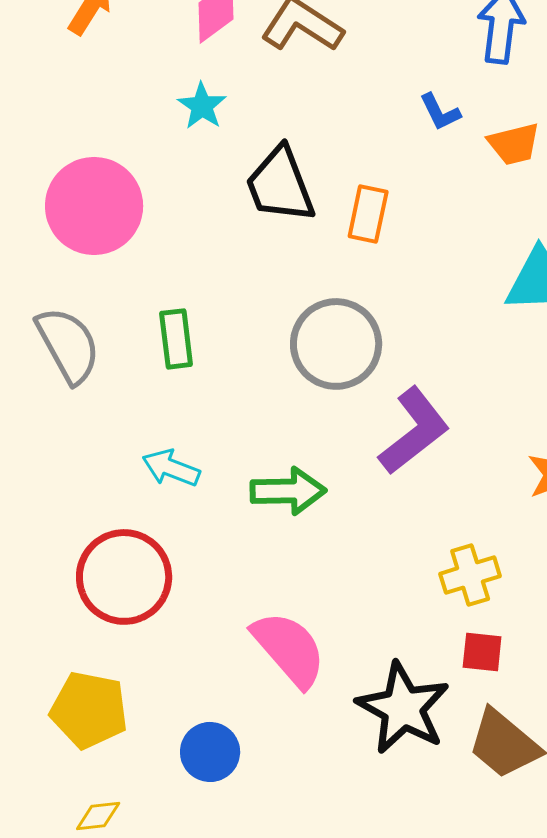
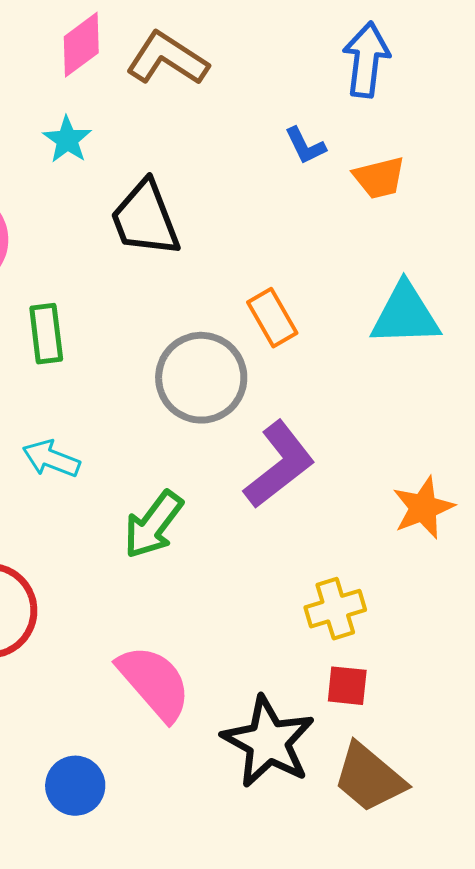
orange rectangle: (368, 214) -> (272, 318), moved, turned -42
green rectangle: (176, 339) -> (46, 334), moved
cyan arrow: (171, 468) -> (51, 459), moved
green arrow: (288, 491) -> (153, 525), turned 128

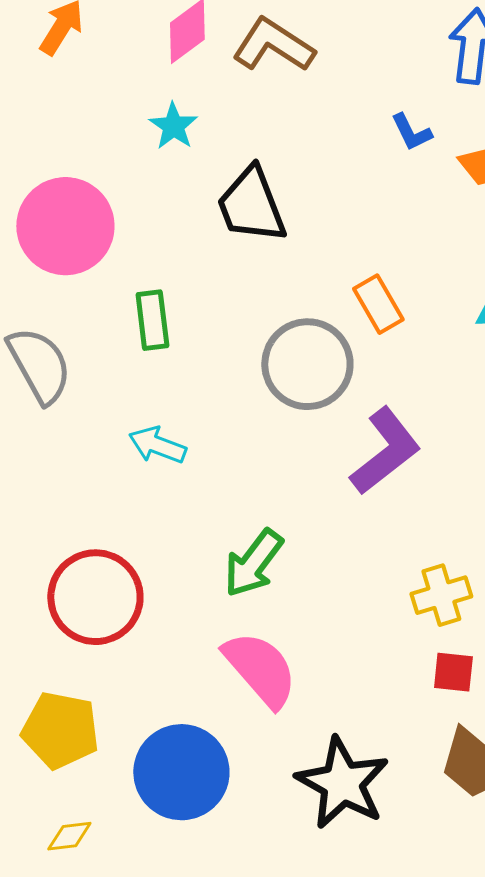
green arrow: (153, 525) -> (253, 563), moved
black star: (268, 742) -> (342, 783), moved
blue circle: (75, 786) -> (181, 772), size x1.6

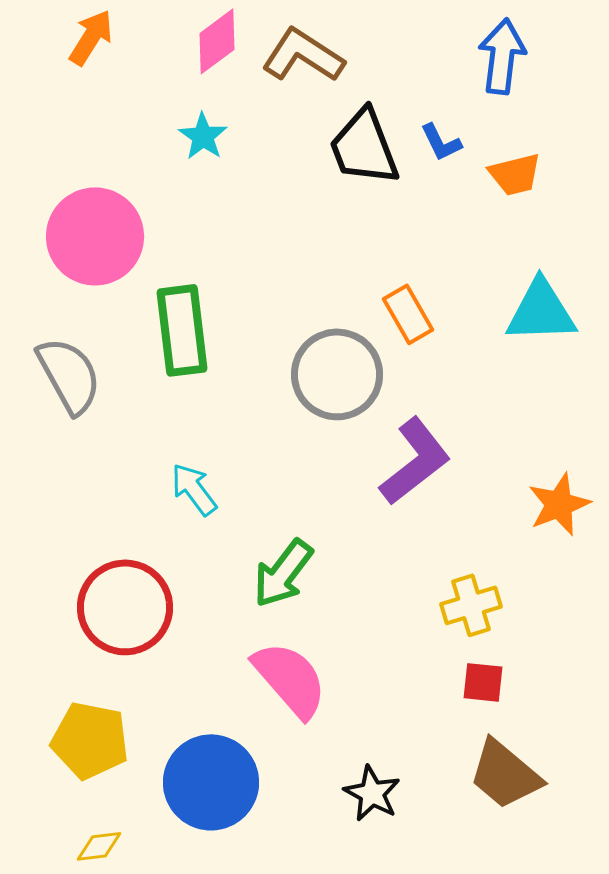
black trapezoid: (251, 205) -> (364, 147), moved
green rectangle: (152, 320) -> (182, 330), size x1.5
cyan arrow: (157, 445) -> (194, 489), moved, turned 32
black star: (342, 783) -> (372, 793), size x0.6

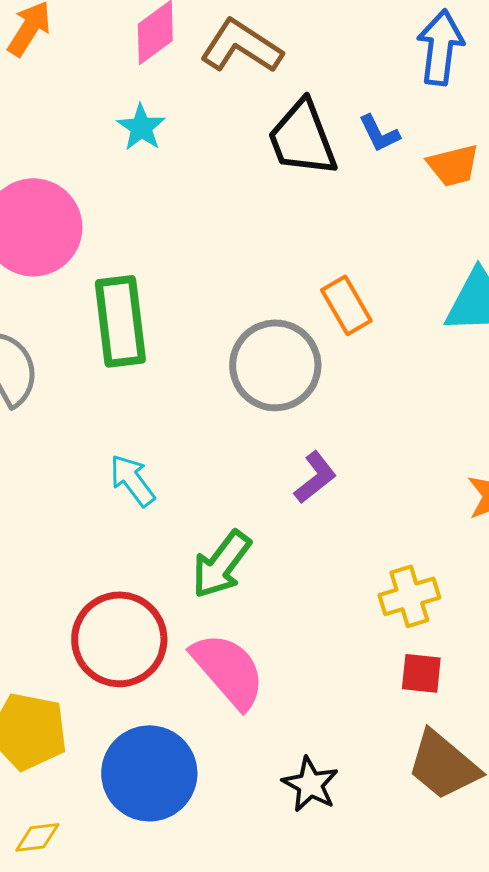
purple L-shape: (415, 461) -> (315, 477), moved, size x0.6
red circle: (125, 607) -> (119, 639), moved

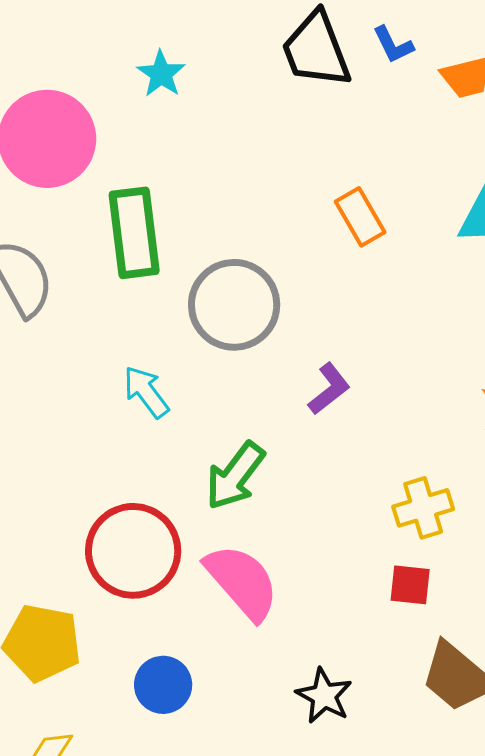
cyan star: (141, 127) -> (161, 74), moved
gray circle: (275, 365) -> (234, 305), moved
red square: (421, 673) -> (410, 585), moved
blue circle: (149, 773) -> (163, 685), size x0.6

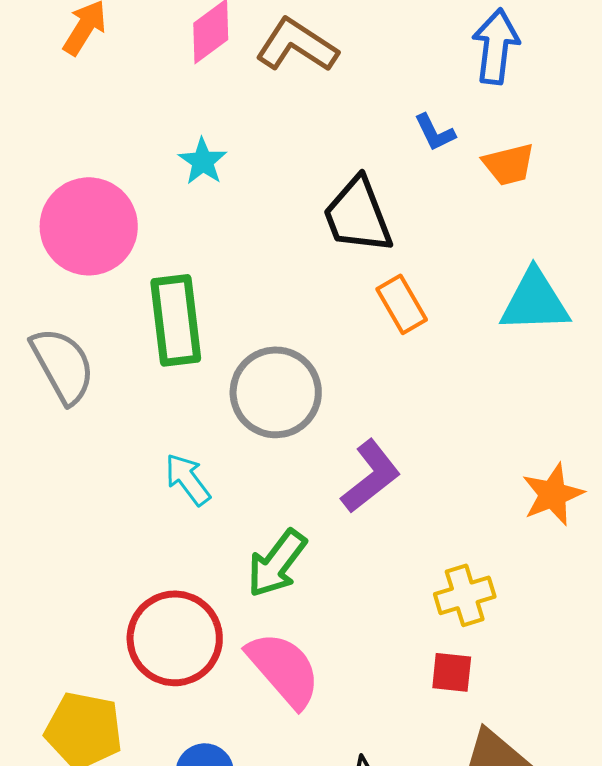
black trapezoid: (316, 50) -> (358, 215), moved
purple L-shape: (329, 389) -> (371, 476), size x1.4

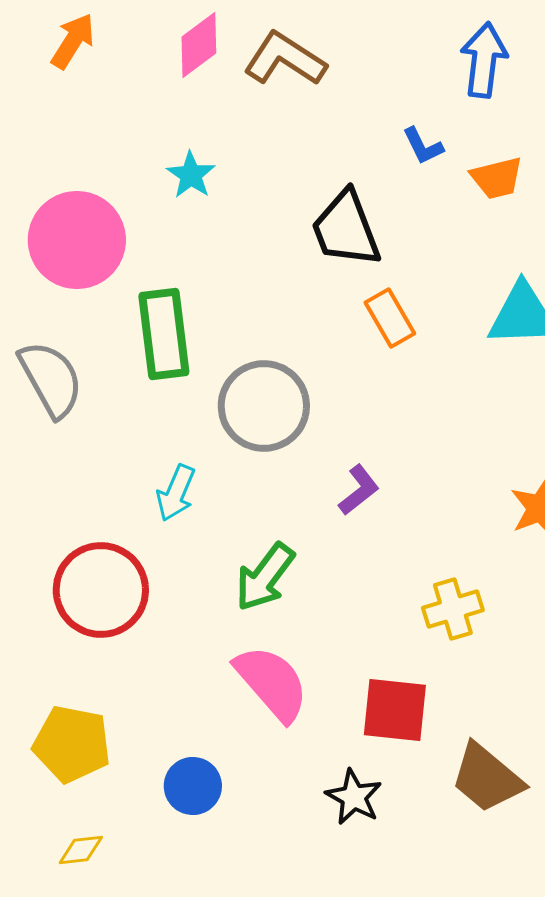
purple L-shape: (371, 476) -> (359, 490), size x0.7
cyan arrow: (188, 479) -> (176, 493), turned -120
red circle: (175, 638) -> (101, 590), moved
red square: (452, 672) -> (395, 710), moved, size x1.6

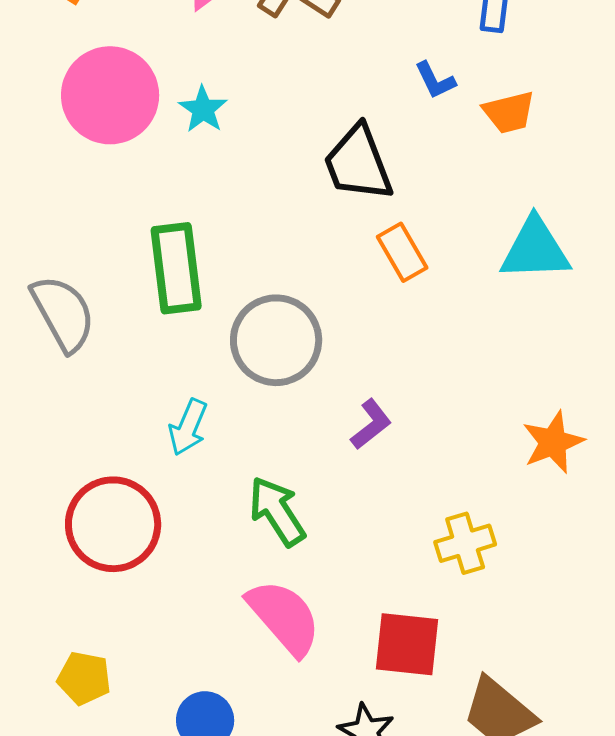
pink circle: (77, 240) -> (110, 95), moved
green arrow: (265, 577) -> (277, 511), turned 110
yellow pentagon: (72, 744) -> (84, 678), size x0.7

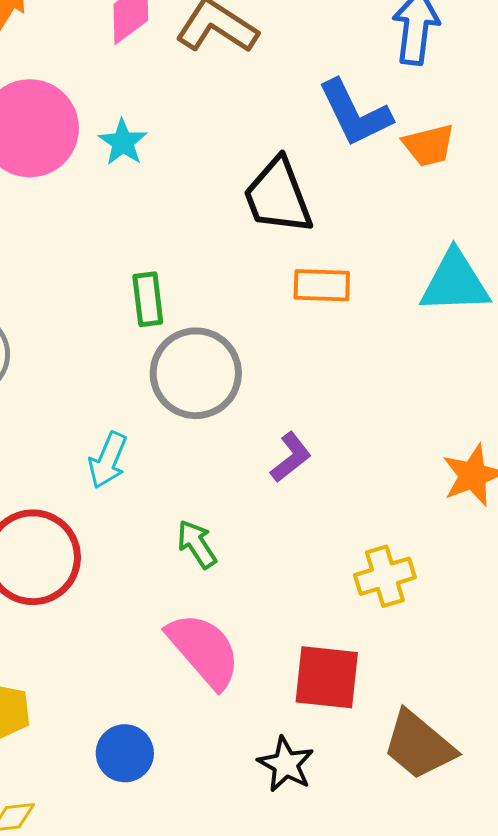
blue L-shape: (435, 80) -> (355, 113), size x1.8
orange rectangle: (402, 252) -> (322, 285), turned -58
green rectangle: (176, 268) -> (148, 299), moved, size x0.6
green arrow: (277, 511) -> (197, 544), size x0.7

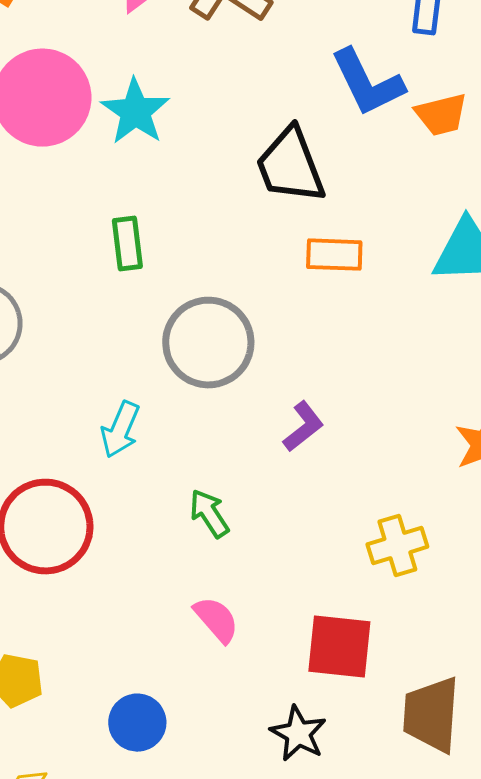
cyan star: (123, 142) -> (135, 112), size x1.4
green rectangle: (148, 299) -> (127, 244), moved
pink semicircle: (204, 650) -> (216, 620), size x0.6
brown trapezoid: (419, 745) -> (431, 715), turned 54

